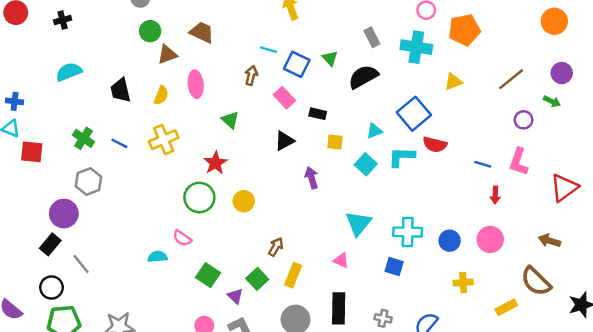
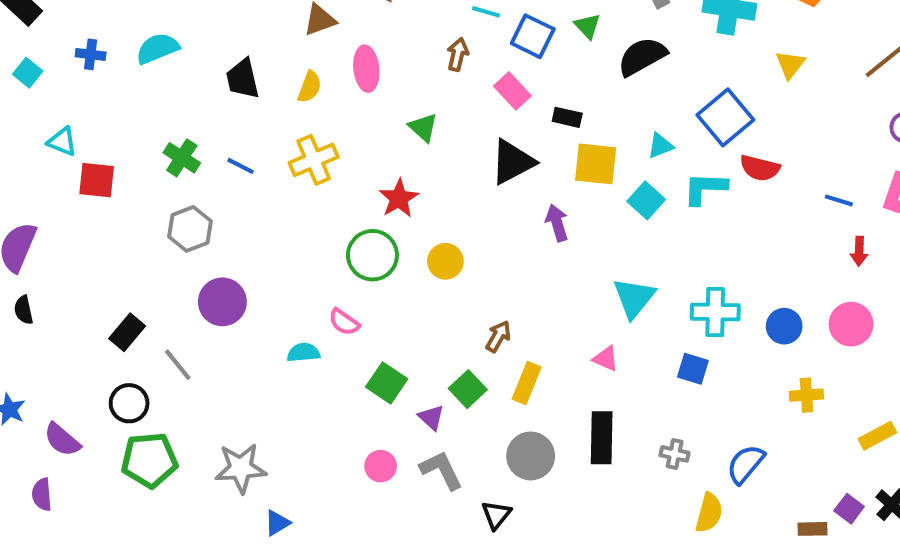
yellow triangle: (453, 82) -> (790, 65), turned -30
blue cross: (15, 101) -> (91, 54), moved
black triangle: (284, 141) -> (512, 162), size x1.4
yellow square: (335, 142) -> (596, 164), size x1.6
purple circle: (64, 214) -> (222, 302), moved

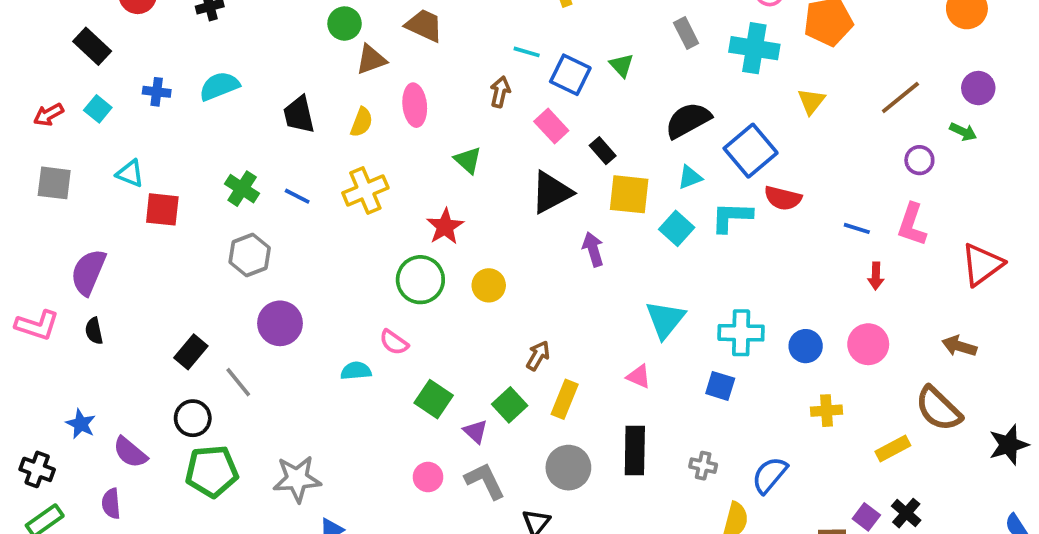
black semicircle: (642, 56) -> (688, 120), moved
black rectangle: (567, 117) -> (603, 151), turned 36

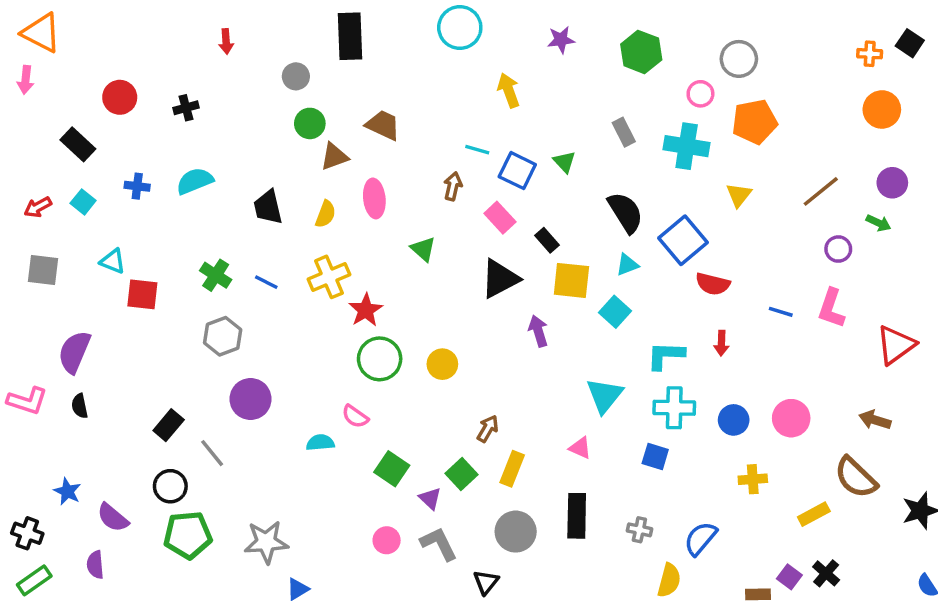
black semicircle: (688, 120) -> (625, 212), turned 87
cyan L-shape: (732, 217) -> (666, 355), moved
red star: (445, 227) -> (366, 310), moved
red arrow: (876, 276) -> (721, 343), moved

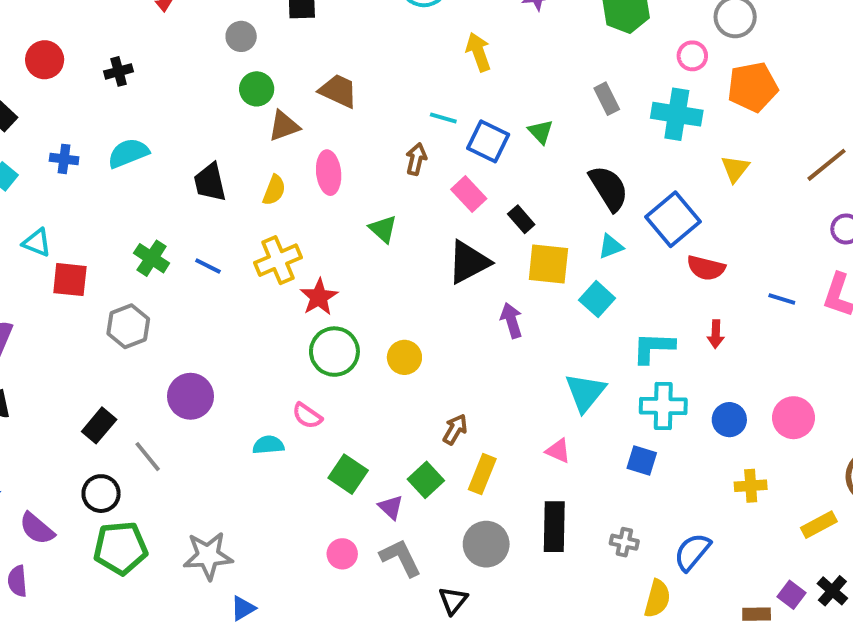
gray hexagon: (223, 336) -> (128, 326), moved

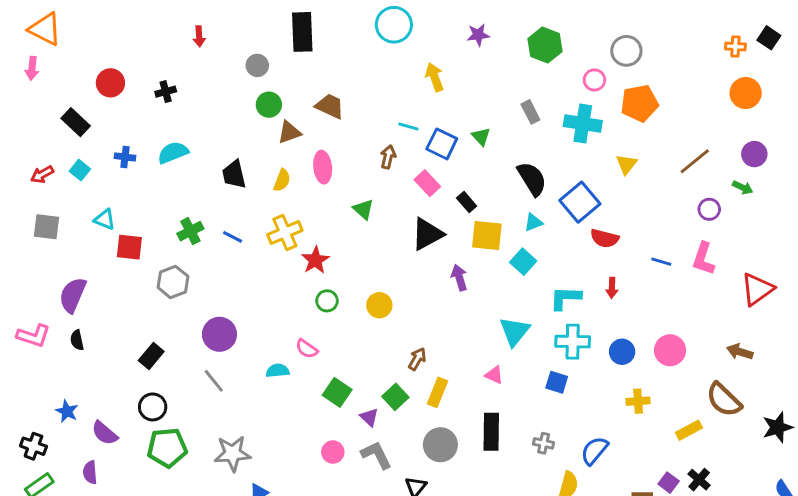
green cross: (152, 258) -> (190, 231), turned 30
green circle: (334, 352) -> (327, 301), size x0.6
gray line: (148, 457) -> (214, 381), moved

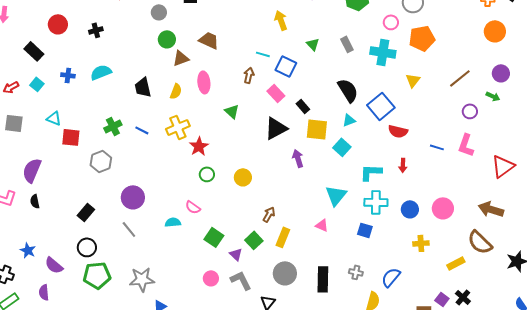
green triangle: (481, 137) -> (313, 44), moved
brown arrow: (740, 352) -> (491, 209), size x1.4
black rectangle: (491, 432) -> (323, 279), moved

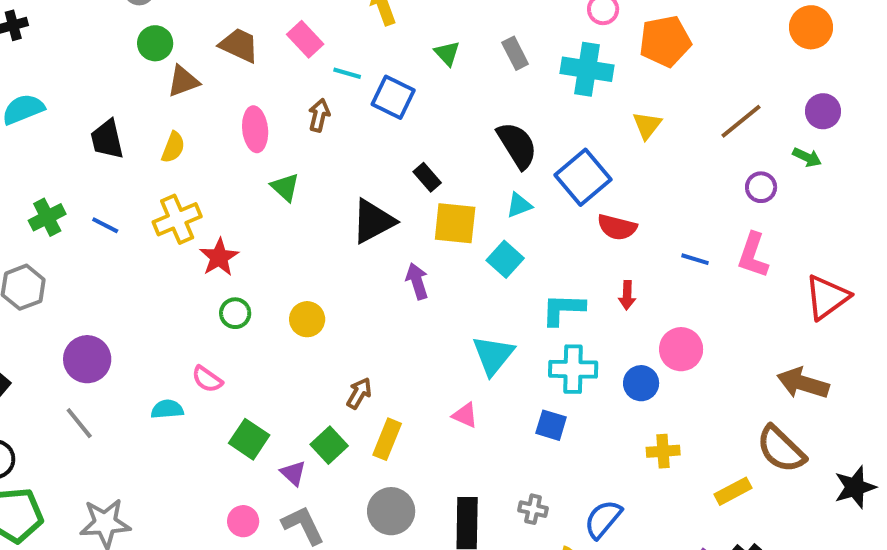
pink ellipse: (204, 82) -> (255, 129), moved
pink rectangle: (276, 93) -> (305, 39), moved
pink circle: (443, 208) -> (681, 349), moved

